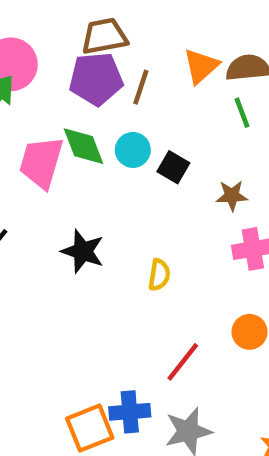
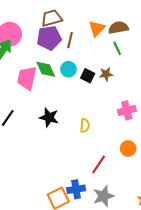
brown star: (232, 196) -> (106, 74), moved

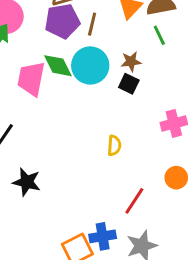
cyan circle: (68, 69) -> (90, 65), size x1.6
brown star: (106, 74) -> (131, 61), moved
black square: (88, 76) -> (129, 84), moved
black star: (49, 117) -> (27, 182), moved

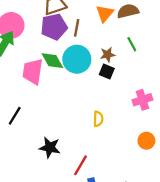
green line: (159, 35) -> (132, 44), moved
black star: (27, 182) -> (50, 147), moved
red line: (134, 201) -> (81, 165), moved

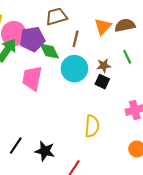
purple pentagon: (54, 27) -> (32, 39), moved
green diamond: (52, 61) -> (49, 51), moved
black line: (15, 116) -> (16, 146), moved
yellow semicircle: (98, 119) -> (92, 126), size x1.5

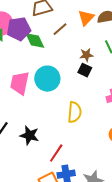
brown line: (76, 39) -> (60, 29), turned 35
cyan circle: (74, 69) -> (47, 79), moved
pink trapezoid: (32, 78) -> (20, 83), moved

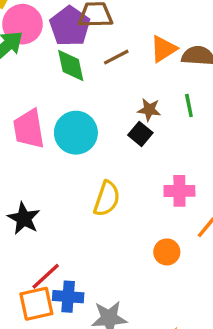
purple pentagon: (19, 29) -> (70, 26), moved, turned 30
pink trapezoid: (20, 83) -> (29, 129), turned -35
red line: (56, 153) -> (46, 276), moved

